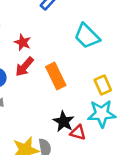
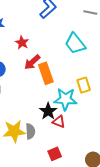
red arrow: (24, 67) -> (32, 62), moved
cyan star: (102, 114) -> (65, 99), moved

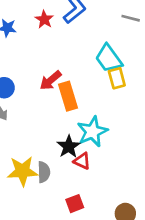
red star: (22, 43) -> (44, 19), moved
yellow rectangle: (84, 85) -> (117, 78), moved
cyan star: (65, 99) -> (92, 132), turned -30

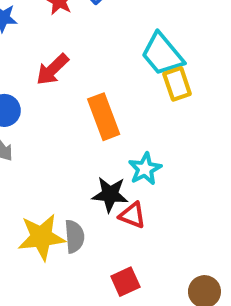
red arrow: (50, 80) -> (52, 69), moved
cyan star: (92, 132) -> (145, 169), size x0.7
black star: (69, 147) -> (110, 194), turned -30

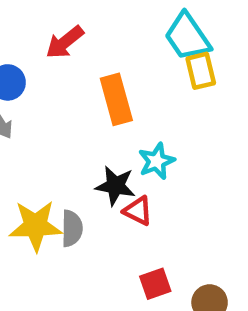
red square: (125, 282) -> (155, 284), moved

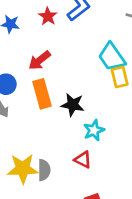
orange rectangle: (116, 99) -> (42, 94), moved
black star: (115, 186) -> (73, 105), moved

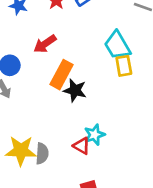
orange rectangle: (42, 94) -> (61, 75), moved, turned 40
cyan star: (94, 130) -> (94, 135), moved

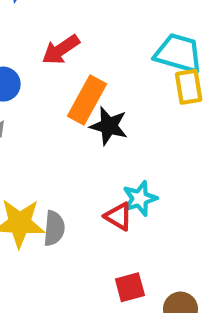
cyan trapezoid: (117, 45) -> (178, 53), turned 136

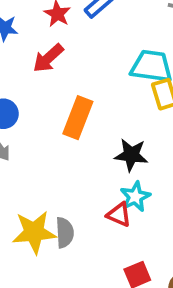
red arrow: (61, 50) -> (48, 58), moved
black star: (109, 126) -> (131, 155), moved

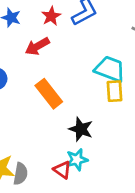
orange rectangle: (78, 118) -> (49, 94), turned -72

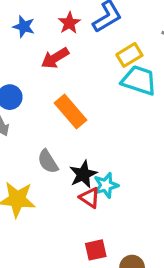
yellow rectangle: (114, 91) -> (129, 55), moved, turned 65
black star: (81, 129) -> (83, 174), moved, turned 30
gray semicircle: (20, 174) -> (48, 162), moved, turned 140

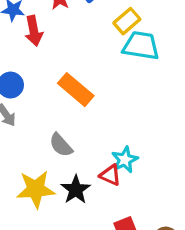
red arrow: (55, 58) -> (34, 31), moved, turned -60
black star: (83, 174) -> (76, 190), moved

